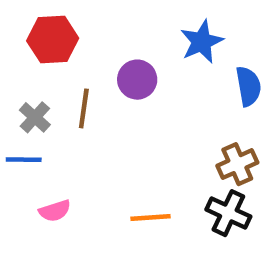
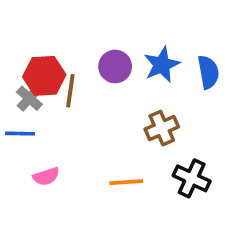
red hexagon: (53, 39) -> (44, 76), moved
blue star: (202, 42) -> (162, 65), moved
brown cross: (237, 164) -> (162, 128), moved

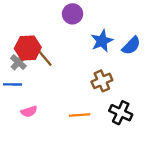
purple circle: (115, 67) -> (73, 14), moved
blue semicircle: (208, 72) -> (131, 46), turned 54
brown line: (70, 91) -> (44, 57), turned -48

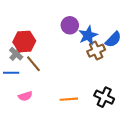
purple circle: (73, 14) -> (70, 25), moved
brown line: (44, 57) -> (33, 64), moved
brown cross: (102, 81) -> (96, 51), moved

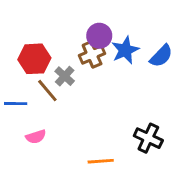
brown cross: (96, 51) -> (92, 55), moved
gray cross: (16, 54) -> (65, 76), moved
orange line: (69, 99) -> (101, 161), moved

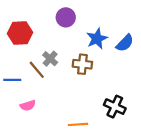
purple circle: (99, 36) -> (66, 17), moved
brown cross: (92, 55) -> (82, 64), moved, turned 30
red hexagon: (34, 59) -> (20, 33), moved

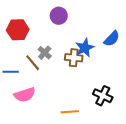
blue star: (97, 39) -> (85, 48), moved
pink semicircle: (28, 105) -> (25, 95), size x1.5

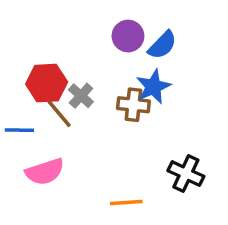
purple circle: (59, 16) -> (128, 36), moved
red hexagon: (18, 30) -> (47, 83), moved
blue semicircle: (112, 39) -> (162, 45), moved

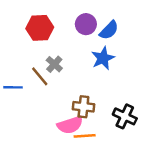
red hexagon: (47, 83) -> (40, 28), moved
brown cross: (133, 105) -> (83, 107), moved
pink semicircle: (45, 172) -> (70, 125), moved

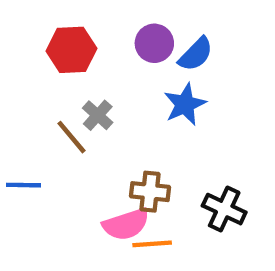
blue line: (13, 87) -> (24, 185), moved

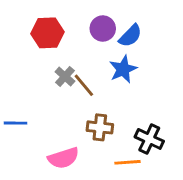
brown line: (71, 137) -> (84, 85), moved
pink semicircle: (126, 224) -> (63, 158), moved
orange line: (152, 244) -> (127, 162), moved

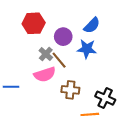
purple circle: (103, 29) -> (63, 37), moved
blue star: (123, 69) -> (87, 49), turned 30
pink semicircle: (63, 158) -> (45, 74), moved

